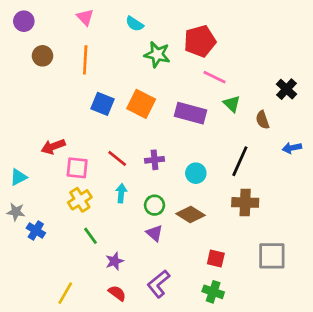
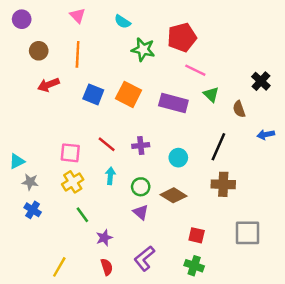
red arrow: (53, 146) -> (48, 85), moved
gray star: (16, 212) -> (30, 182), moved
red semicircle: (117, 293) -> (107, 267), turned 35

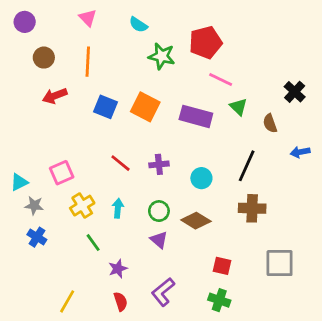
pink square: (70, 153) -> (62, 173), moved, turned -30
cyan arrow: (110, 176) -> (118, 208), moved

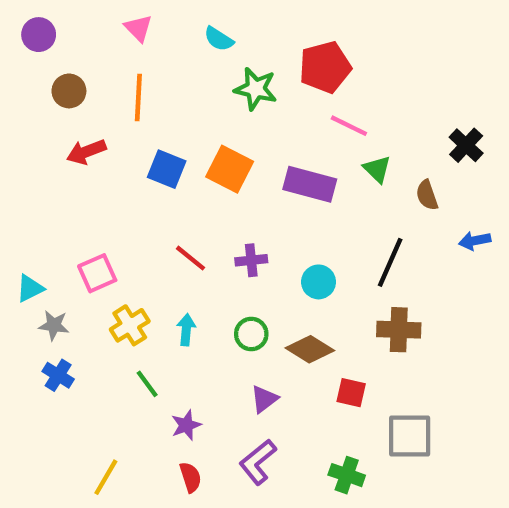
purple triangle: (159, 240) -> (264, 399), moved, turned 42
gray square: (280, 263) -> (410, 436), moved
red square: (222, 266) -> (351, 393), moved

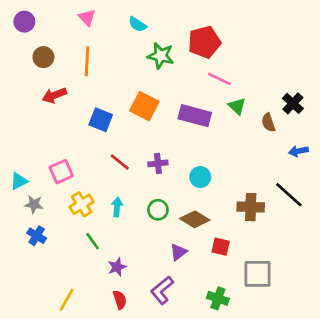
black cross: (466, 145) -> (293, 103), moved
blue square: (167, 169) -> (101, 120), moved
black line: (390, 262) -> (289, 195), moved, turned -72
purple triangle: (264, 399) -> (178, 252), moved

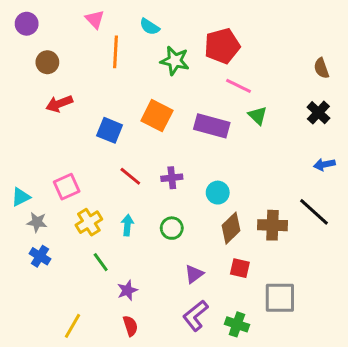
orange line: (87, 61) -> (115, 52), moved
brown semicircle: (268, 123) -> (321, 68), moved
brown diamond: (195, 219) -> (231, 228), moved, turned -76
purple L-shape: (162, 290) -> (195, 316), moved

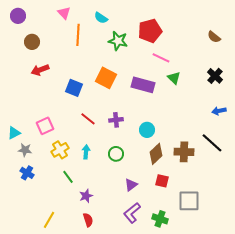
brown semicircle: (321, 68) -> (214, 37), moved, turned -32

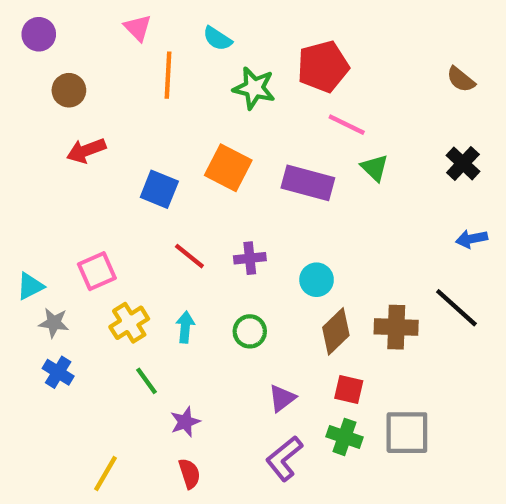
green cross: (160, 219) -> (345, 437), moved

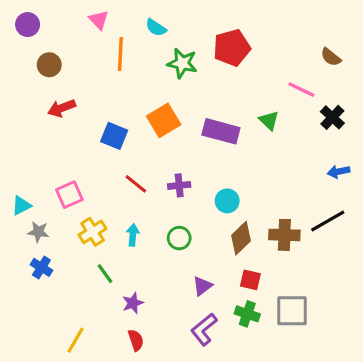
pink line: (347, 125) -> (301, 90), moved
orange square: (228, 168) -> (164, 120), turned 32
black line: (456, 308) -> (328, 221), turned -72

